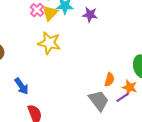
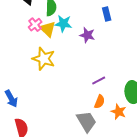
yellow triangle: (50, 13) -> (48, 29), turned -36
purple line: (123, 97) -> (99, 80), moved

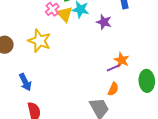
yellow star: (44, 59) -> (39, 41), moved
orange star: (119, 112) -> (122, 60), moved

